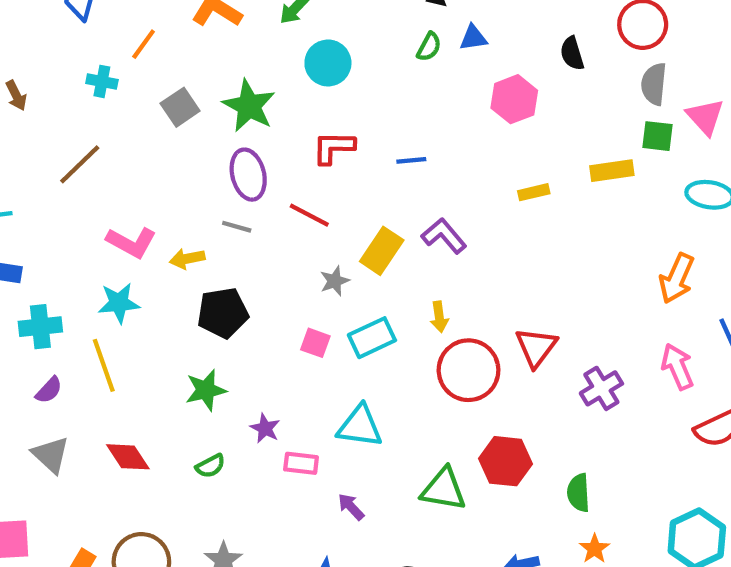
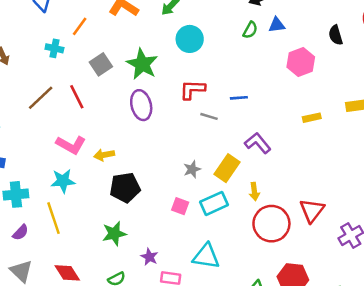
red line: (309, 215) -> (77, 97), moved, turned 35
gray line: (237, 227) -> (209, 116), moved
yellow rectangle: (382, 251) -> (227, 168), moved

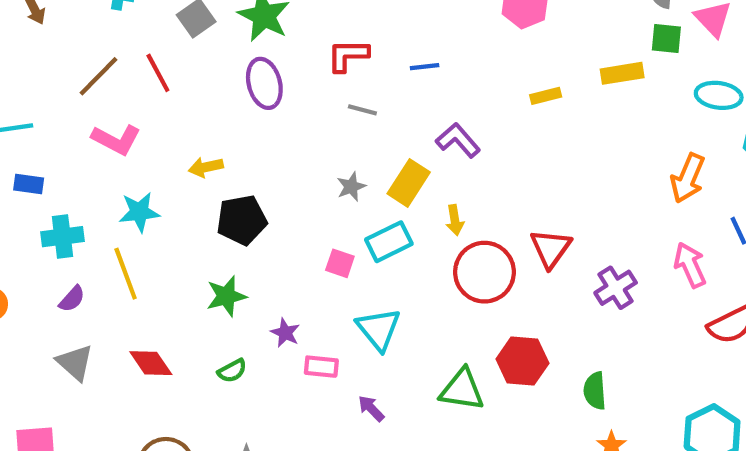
gray line: (209, 116) -> (362, 110), moved
pink L-shape: (71, 145) -> (116, 140), moved
pink square: (180, 206) -> (340, 263), moved
cyan triangle: (206, 256) -> (379, 329), turned 44

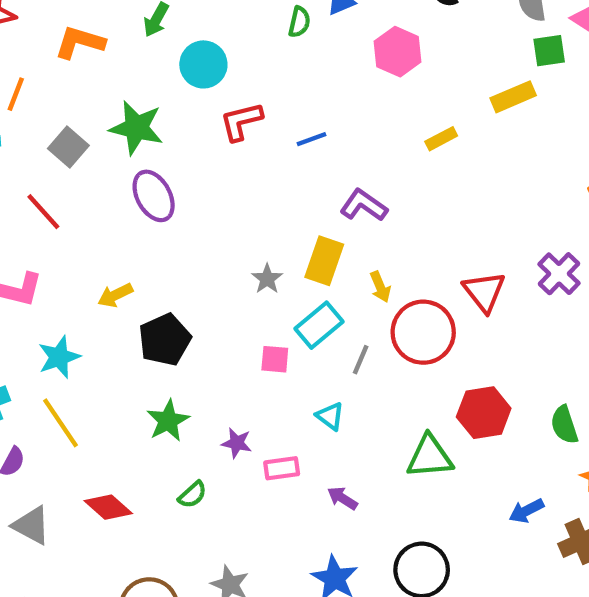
red L-shape: (348, 55) -> (241, 121), moved
gray line: (362, 110) -> (361, 360), moved, turned -68
purple cross: (616, 288) -> (559, 274), moved
cyan triangle: (379, 329) -> (330, 416), size x0.6

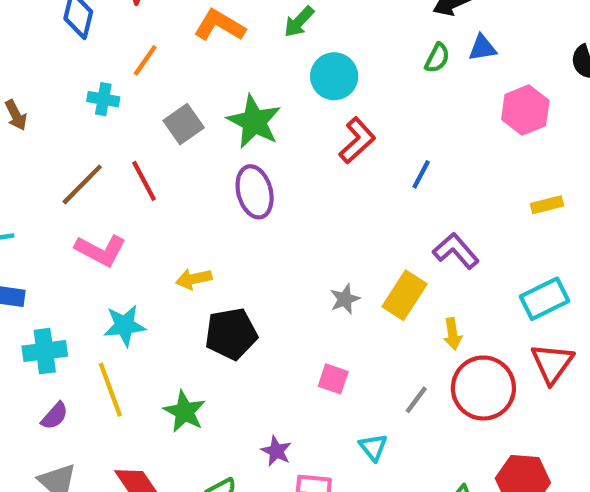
red L-shape: (241, 121) -> (357, 140), turned 138
blue line: (312, 139) -> (421, 174), turned -56
cyan rectangle: (319, 325) -> (545, 299), moved
green star: (168, 421) -> (184, 412), moved, turned -30

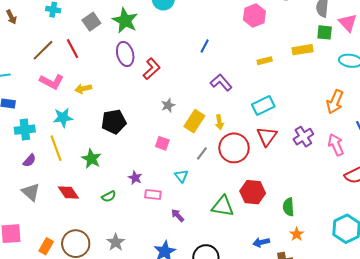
red L-shape: (357, 140) -> (152, 69), moved
yellow arrow: (194, 279) -> (83, 89), moved
yellow rectangle: (405, 295) -> (194, 121), moved

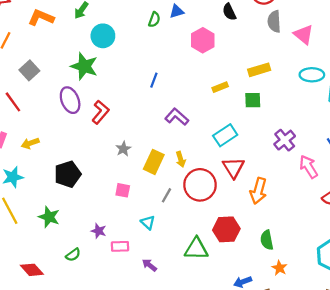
green star: (125, 21) -> (84, 66), moved
green square: (325, 32) -> (253, 100), moved
orange arrow: (335, 102) -> (258, 191), moved
purple cross: (303, 137) -> (285, 140), moved
red diamond: (68, 193) -> (32, 270), moved

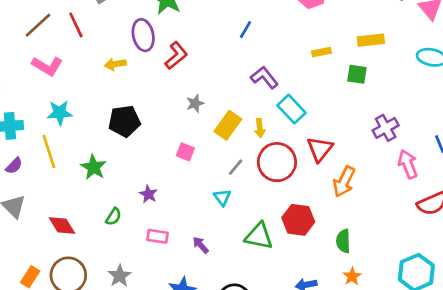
cyan rectangle: (225, 135) -> (291, 109), moved, turned 70
yellow arrow: (30, 143) -> (115, 64), moved
cyan triangle: (148, 222) -> (222, 197), moved
pink rectangle: (120, 246) -> (157, 236), moved
green semicircle: (73, 255) -> (113, 217), turned -32

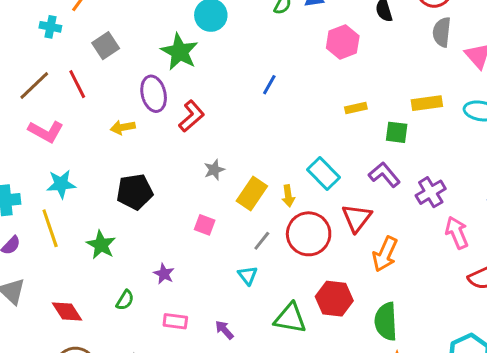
yellow rectangle: (371, 40) -> (427, 103), moved
purple L-shape: (264, 77) -> (384, 175), moved
green semicircle: (343, 241) -> (386, 321), size x1.4

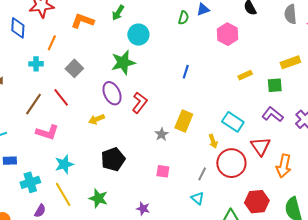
green star: (180, 52) -> (123, 63), turned -30
yellow rectangle: (252, 194) -> (184, 121), moved

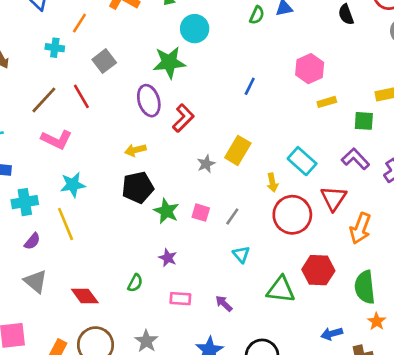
pink hexagon: (228, 34) -> (310, 69), moved
yellow arrow: (97, 119) -> (135, 150), moved
gray line: (202, 174) -> (232, 216), moved
green star: (98, 198) -> (166, 211), moved

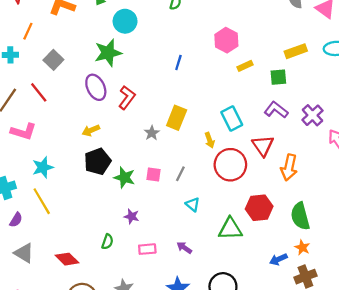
cyan rectangle: (302, 161) -> (232, 119), turned 30
orange star: (377, 321) -> (302, 248), moved

